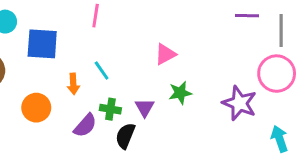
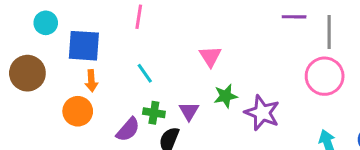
pink triangle: (165, 54) -> (210, 56), turned -35
orange arrow: (73, 84) -> (91, 81), moved
purple star: (239, 103) -> (262, 113), moved

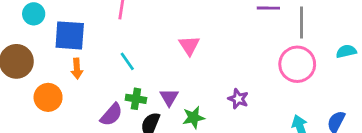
green star: (226, 96) -> (194, 118), moved
orange circle: (78, 111) -> (48, 97), moved
purple star: (262, 113) -> (238, 99), size x0.6

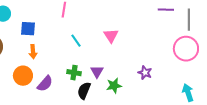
blue square: (70, 35) -> (28, 29), size x0.7
cyan line: (127, 61) -> (76, 41), moved
orange circle: (48, 97) -> (23, 76), moved
purple semicircle: (111, 115) -> (45, 84), moved

